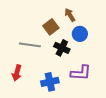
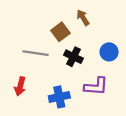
blue circle: (80, 34) -> (109, 52), moved

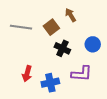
gray line: (36, 53) -> (21, 27), moved
red arrow: (20, 86) -> (27, 74), moved

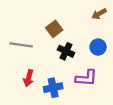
brown arrow: (70, 15) -> (99, 14), moved, turned -88
gray line: (21, 27) -> (21, 45), moved

